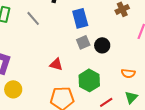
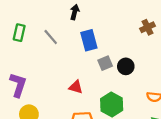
blue rectangle: (80, 18) -> (89, 40), moved

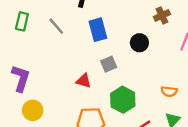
gray square: (105, 63) -> (109, 64), moved
black circle: (126, 66) -> (139, 43), moved

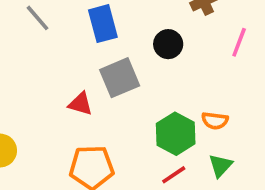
gray square: (109, 64) -> (120, 78), size x1.5
green hexagon: (123, 100) -> (176, 134), moved

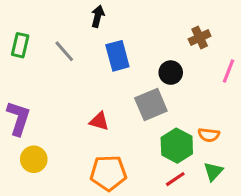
gray square: (120, 78) -> (151, 104), moved

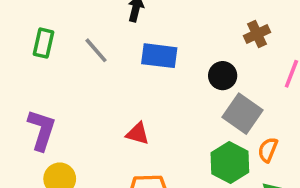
blue rectangle: (117, 56) -> (159, 56), turned -68
gray square: (151, 104) -> (243, 114), moved, turned -32
orange semicircle: (209, 135) -> (268, 150), turned 105

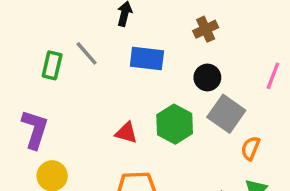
brown cross: (257, 34) -> (206, 29), moved
green rectangle: (43, 43) -> (52, 65), moved
green hexagon: (230, 163) -> (175, 124), moved

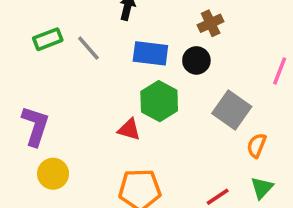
green rectangle: (52, 65) -> (48, 39), moved, turned 56
black circle: (207, 77) -> (196, 60), moved
green hexagon: (175, 124) -> (159, 101), moved

